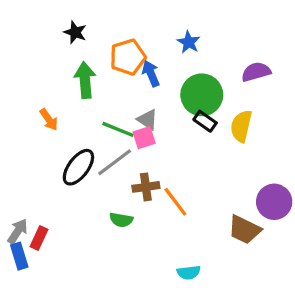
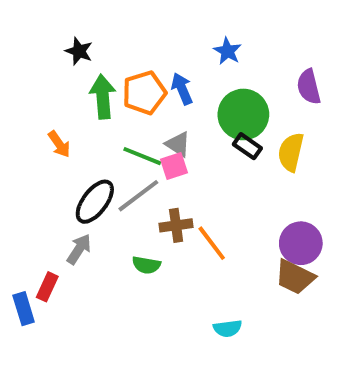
black star: (75, 32) -> (79, 51), moved
orange pentagon: (128, 57) -> (144, 93), moved
purple semicircle: (256, 72) -> (309, 87), turned -88
purple circle: (274, 202) -> (301, 243), moved
gray arrow: (18, 231) -> (79, 249), moved

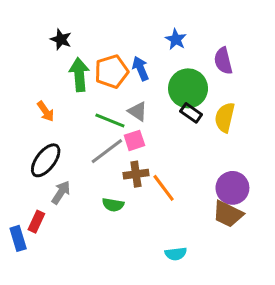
purple semicircle: (309, 87) -> (223, 61), moved
pink square: (174, 166) -> (134, 140), moved
black ellipse: (95, 202) -> (46, 160), moved

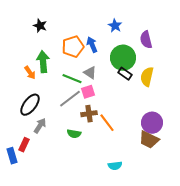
green arrow: (79, 75) -> (43, 62), moved

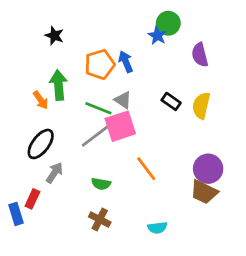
green circle: (123, 58) -> (168, 23), moved, size x0.7
pink square: (88, 92) -> (120, 126), size x1.6
brown cross: (89, 114) -> (100, 219), moved, turned 35

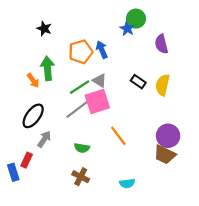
green line: (98, 108) -> (80, 87), turned -55

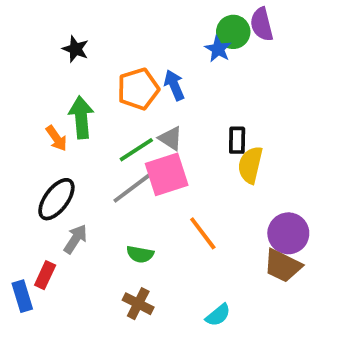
purple semicircle: (161, 44) -> (262, 24), moved
black rectangle: (138, 82) -> (237, 140), turned 56
yellow semicircle: (163, 85) -> (250, 165), moved
cyan semicircle: (127, 183) -> (218, 315), turned -32

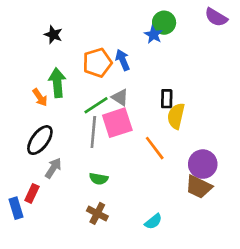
purple semicircle: (262, 24) -> (216, 17), moved, turned -45
gray line: (132, 188) -> (93, 132), turned -48
orange line: (203, 233) -> (155, 148), moved

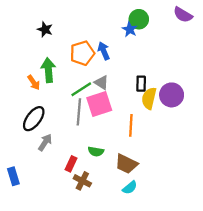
orange line: (155, 148) -> (131, 125), turned 40
purple circle: (203, 164) -> (172, 95), moved
green semicircle: (99, 179) -> (96, 151), moved
brown trapezoid: (199, 187) -> (126, 164), moved
red rectangle: (32, 193) -> (71, 164), moved

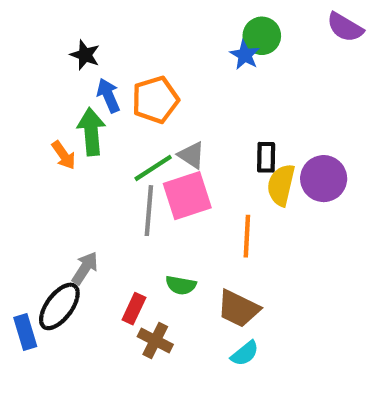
blue arrow: (104, 51) -> (108, 95), moved
black ellipse: (34, 119) -> (59, 306), moved

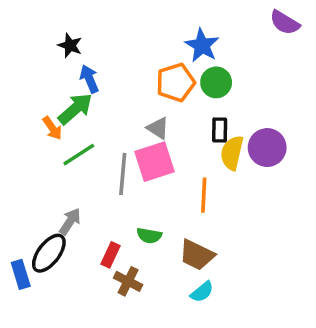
green circle: (262, 36) -> (216, 82), moved
blue star: (245, 55) -> (202, 45), size x1.4
orange pentagon: (155, 100) -> (176, 82), moved
green arrow: (91, 132) -> (75, 109), turned 54
green line: (153, 168) -> (79, 155), moved

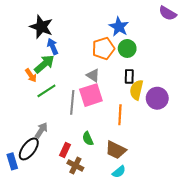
black star: (70, 45) -> (41, 27), size x1.6
purple circle: (267, 148) -> (157, 98), moved
green semicircle: (149, 236) -> (88, 139), turned 56

